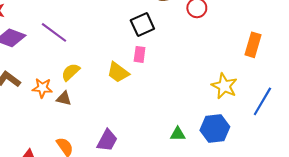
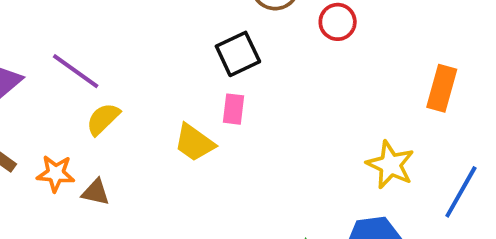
yellow semicircle: (71, 72) -> (103, 119), moved

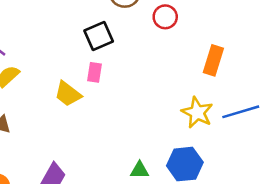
orange rectangle: (442, 88) -> (213, 60), moved
blue line: (461, 192) -> (241, 112), moved, turned 42

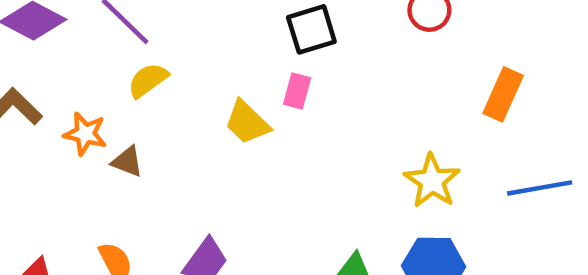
yellow star: (197, 112) -> (432, 181), moved

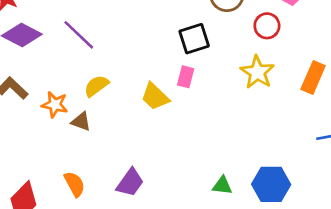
yellow semicircle: (148, 80) -> (96, 86), moved
yellow star: (432, 181) -> (257, 72), moved

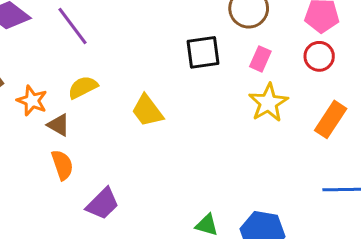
red circle: (267, 26) -> (319, 56), moved
pink rectangle: (186, 77) -> (260, 59), moved
orange semicircle: (75, 184) -> (62, 165), moved

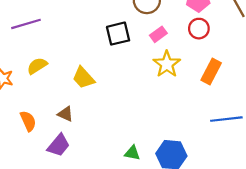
purple line: (73, 26) -> (26, 24), turned -64
pink rectangle: (260, 59) -> (158, 34), turned 35
brown triangle: (59, 125) -> (65, 114), moved

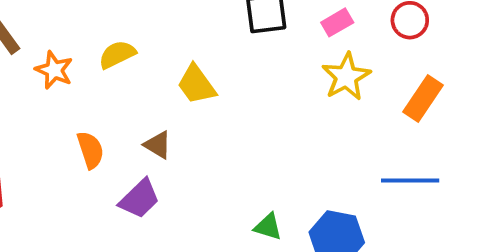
blue line: (226, 119) -> (410, 180), moved

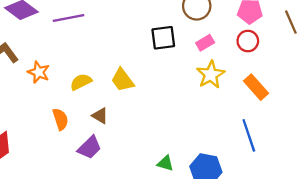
yellow semicircle: (117, 54) -> (81, 82), moved
orange rectangle: (423, 98) -> (256, 87), turned -75
blue line: (410, 180) -> (249, 135), turned 72

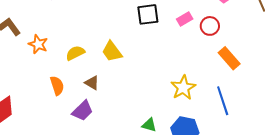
red circle: (248, 41) -> (210, 26), moved
yellow star: (211, 75) -> (183, 88), moved

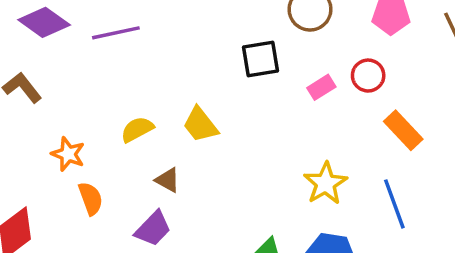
pink rectangle: (185, 19) -> (321, 87), moved
orange star: (38, 44) -> (68, 154), moved
orange semicircle: (57, 86) -> (91, 198), moved

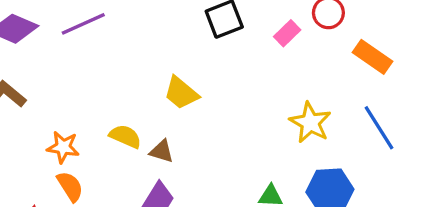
yellow semicircle: (137, 129) -> (125, 136), moved, turned 64
orange semicircle: (91, 198) -> (70, 186), moved

